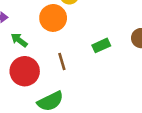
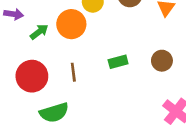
green arrow: (19, 40) -> (39, 32), moved, turned 96

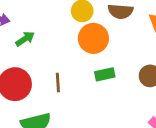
orange circle: (71, 24) -> (93, 38), moved

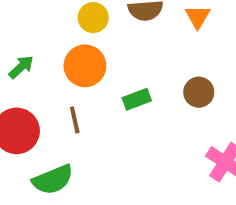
orange circle: (93, 38) -> (85, 66), moved

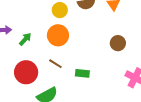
green rectangle: (137, 99) -> (82, 73), moved, turned 32
brown line: (75, 120) -> (55, 64), turned -40

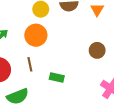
brown line: (55, 64) -> (30, 64), turned 40

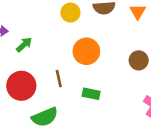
orange circle: (36, 35) -> (86, 51), moved

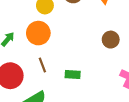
orange circle: (86, 51) -> (38, 33), moved

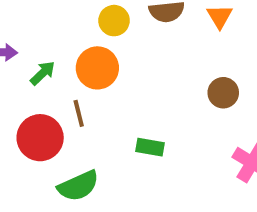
brown line: (42, 65) -> (79, 113), moved

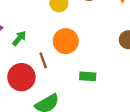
orange circle: (97, 68) -> (66, 41), moved

